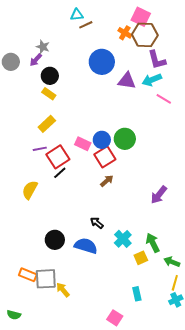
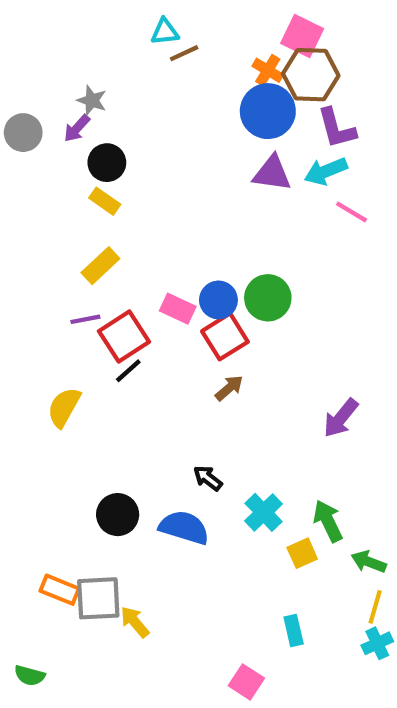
blue circle: (102, 62) -> (268, 111), moved

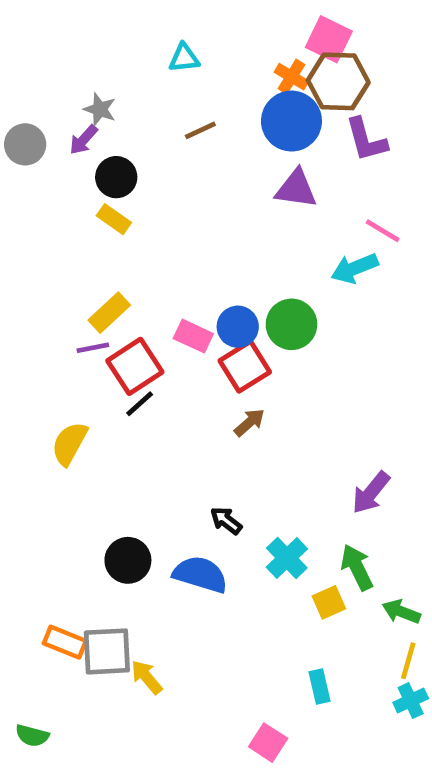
cyan triangle: (165, 32) -> (184, 58), moved
brown line: (184, 53) -> (200, 130), moved
cyan arrow: (326, 171) -> (355, 268), moved
yellow rectangle: (100, 266) -> (109, 313), moved
purple arrow: (341, 418) -> (371, 493), moved

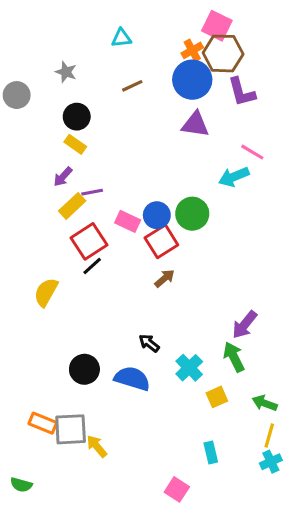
orange cross: (291, 77) -> (192, 50), turned 30
purple arrow: (84, 140) -> (63, 177), moved
purple line: (93, 348) -> (92, 192), moved
green arrow: (357, 567) -> (234, 357), moved

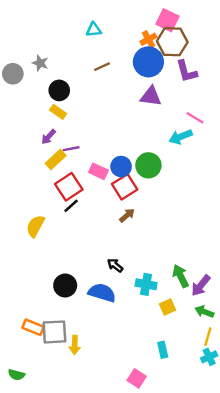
gray star: (66, 72) -> (40, 63), moved
purple arrow: (245, 325) -> (201, 286), moved
cyan cross: (189, 368) -> (146, 284), turned -36
yellow arrow: (97, 446) -> (75, 345), turned -138

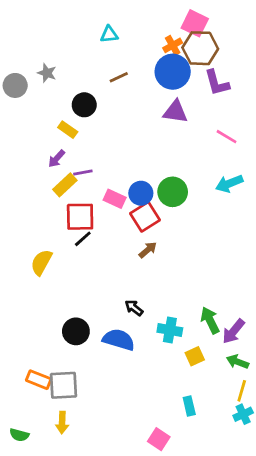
black circle: (59, 90) -> (84, 105), moved
cyan arrow: (181, 137) -> (229, 184), moved
red square: (69, 187) -> (80, 217), turned 32
yellow arrow: (75, 345) -> (62, 423), moved

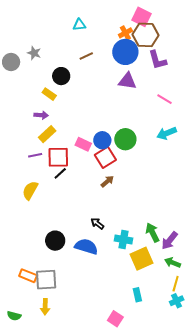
purple arrow: (57, 159) -> (41, 115), turned -128
purple line: (83, 172) -> (35, 155), moved
yellow square: (195, 356) -> (141, 259), size x1.6

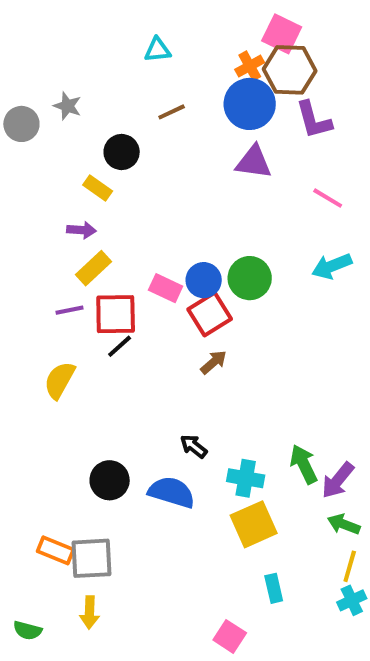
yellow square: (141, 259) -> (254, 524), moved

